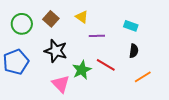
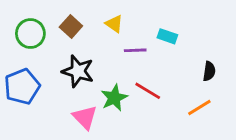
cyan rectangle: (131, 26) -> (167, 36), moved
black semicircle: (134, 51) -> (209, 71), moved

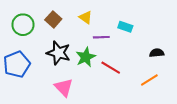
black semicircle: (209, 71) -> (157, 53), turned -104
green star: (114, 98) -> (86, 57), moved

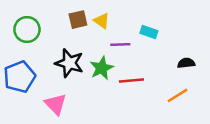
brown square: (53, 19) -> (78, 20), moved, turned 35
red line: (111, 68) -> (131, 80), turned -36
pink triangle: (64, 87) -> (56, 104), moved

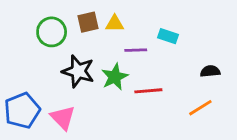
yellow triangle: (102, 21) -> (115, 24), turned -35
green circle: (27, 29) -> (52, 32), moved
blue pentagon: (20, 77) -> (22, 111), moved

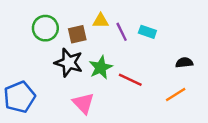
brown square: (88, 22) -> (77, 34), moved
purple line: (136, 50) -> (122, 32), moved, turned 66
red line: (148, 91) -> (130, 80), turned 30
pink triangle: (63, 118) -> (83, 103), moved

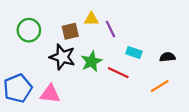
green circle: (45, 28) -> (29, 30), moved
cyan rectangle: (147, 32) -> (134, 53), moved
pink triangle: (83, 103) -> (50, 94), moved, turned -40

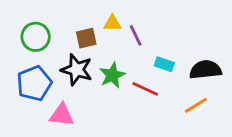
black semicircle: (167, 57) -> (205, 70), size x1.6
blue pentagon: (18, 88) -> (34, 83), moved

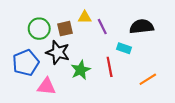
green circle: (36, 37) -> (39, 29), moved
black semicircle: (205, 70) -> (142, 27), moved
green star: (112, 75) -> (81, 70), moved
red line: (145, 89) -> (110, 67), turned 54

